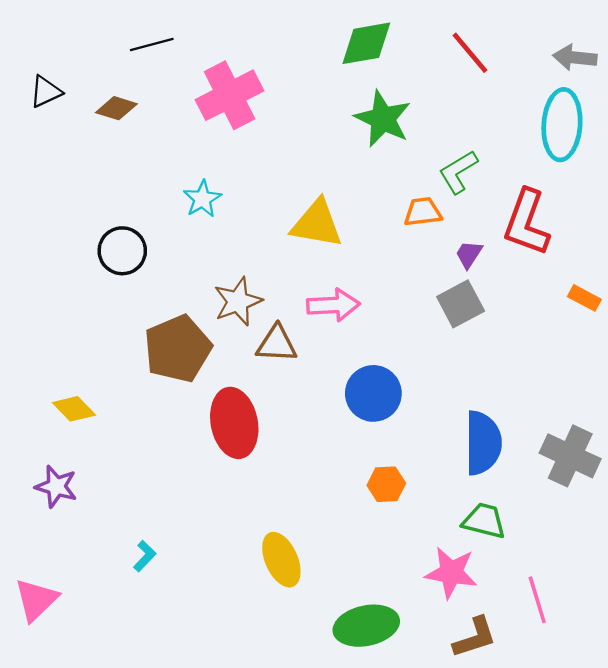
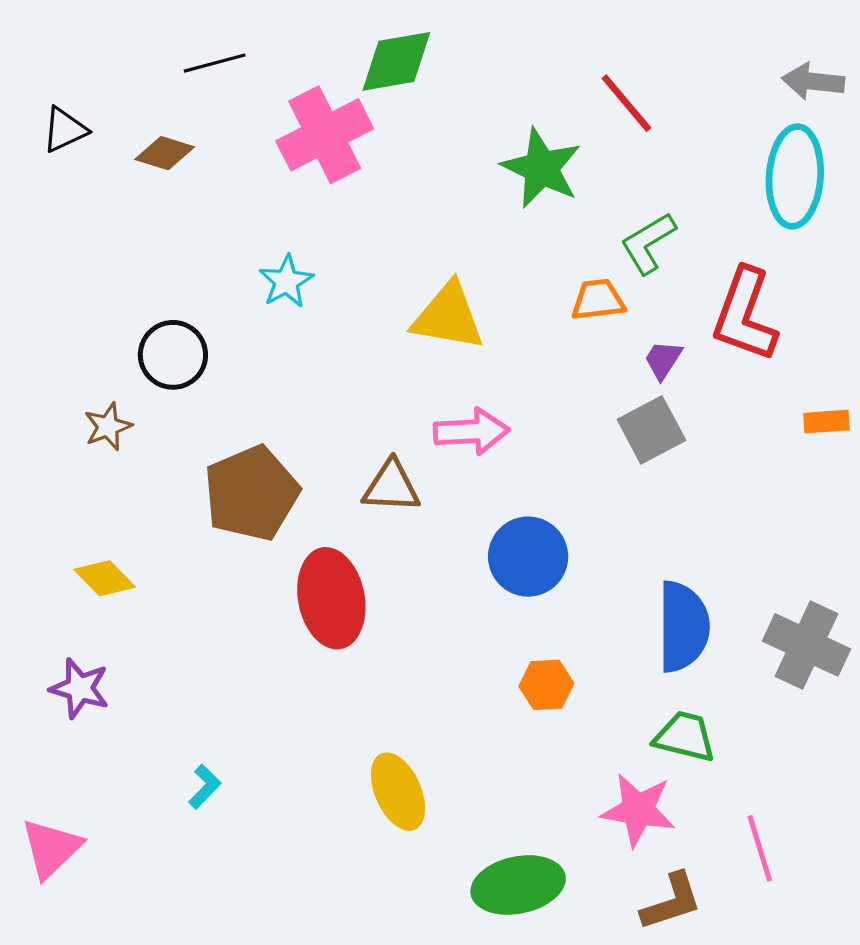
green diamond: (366, 43) -> (396, 61), moved
red line: (470, 53) -> (626, 103), moved
orange rectangle: (584, 298) -> (827, 422), turned -32
brown star: (238, 301) -> (108, 427), moved, size x0.7

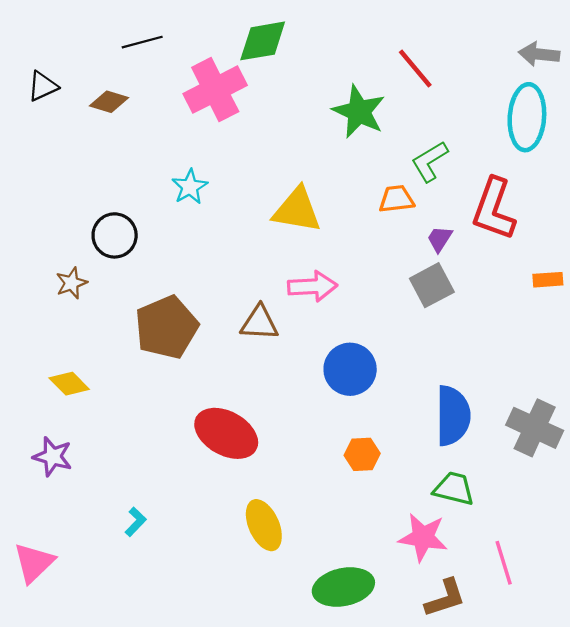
red ellipse: (331, 598) -> (226, 433), moved, turned -50

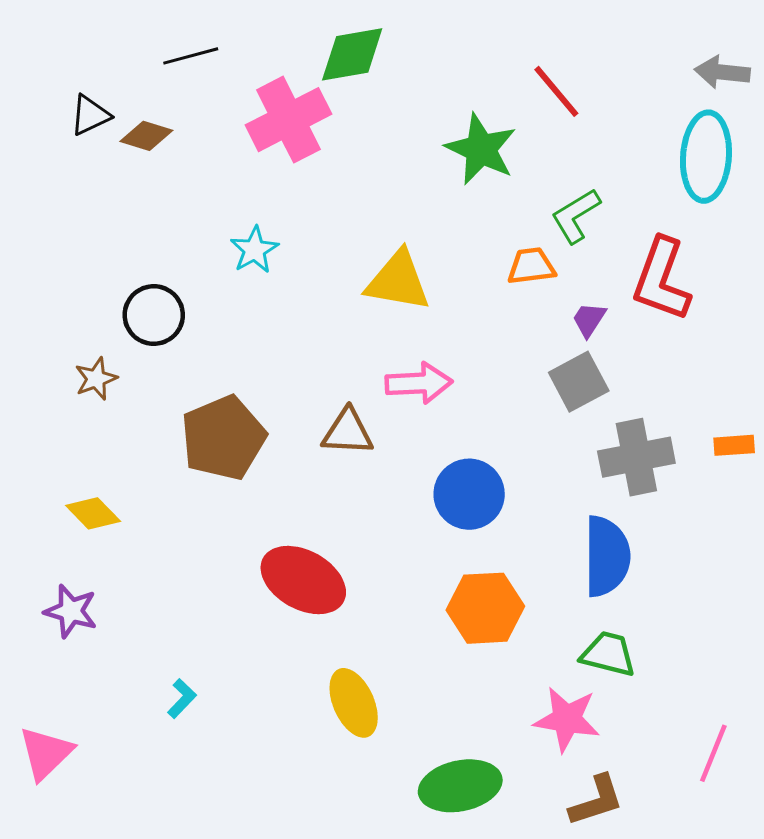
black triangle: (43, 86) -> (90, 115), moved
orange rectangle: (548, 280) -> (734, 445), moved
gray cross: (535, 428) -> (636, 457), moved, turned -36
orange hexagon: (362, 454) -> (485, 608), size x1.6
pink line: (504, 563) -> (713, 753), moved, turned 39

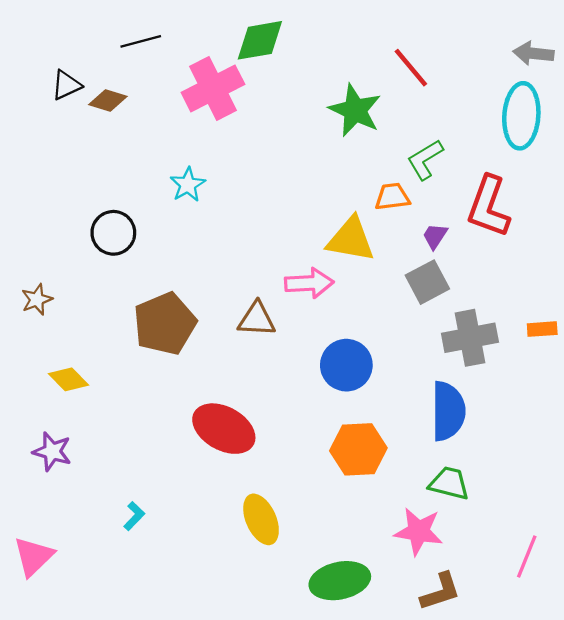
yellow triangle: (398, 281) -> (351, 239), moved
brown star: (96, 379) -> (37, 300), moved

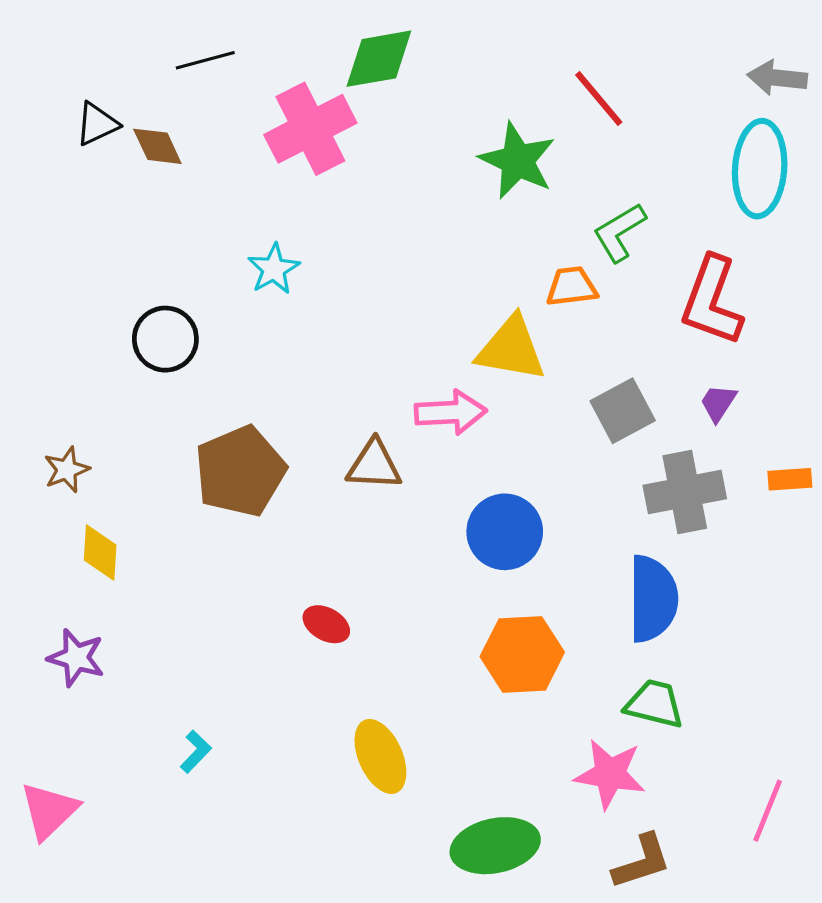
brown diamond: (108, 100) -> (157, 146), turned 48
purple trapezoid: (435, 236) -> (718, 403), moved
brown star: (37, 300) -> (67, 470), moved
yellow diamond: (69, 379) -> (100, 553), turned 48
red ellipse: (224, 429) -> (326, 624), size x0.5

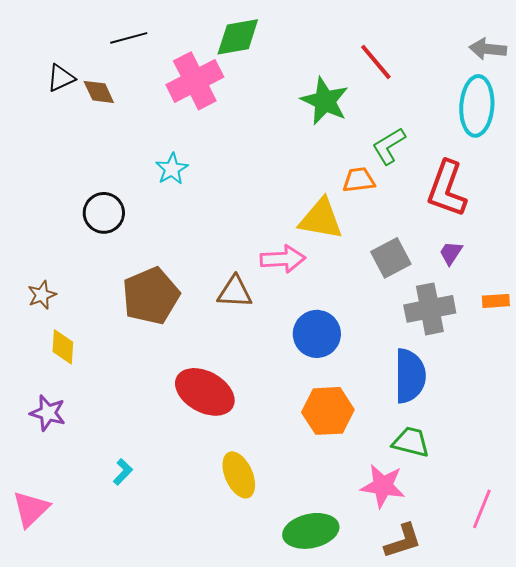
red ellipse: (326, 624) -> (205, 392), size x2.0

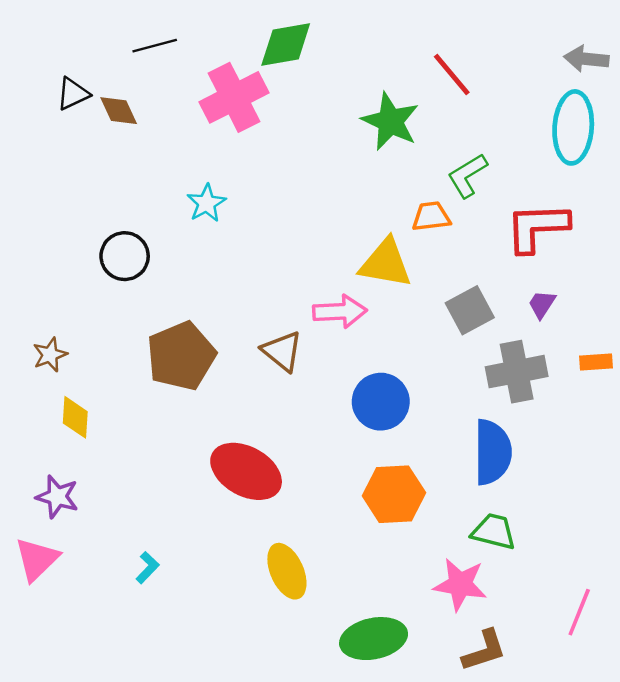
red L-shape: (447, 189) -> (537, 227), turned 68
brown triangle: (235, 292) -> (282, 351), turned 36
pink triangle: (31, 509) -> (37, 559), moved

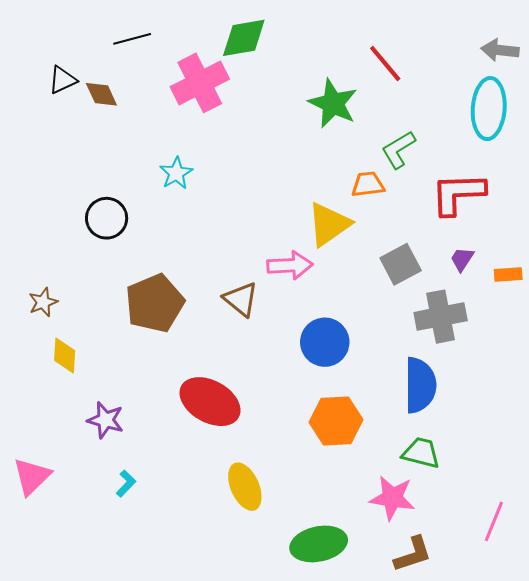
yellow triangle: (386, 263) -> (329, 224), turned -45
orange rectangle: (596, 362) -> (508, 275), moved
purple star: (57, 497) -> (106, 420), moved

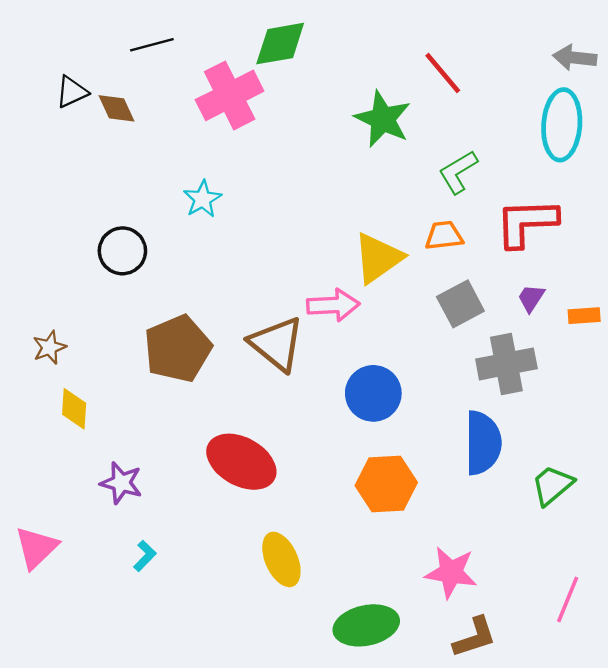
orange trapezoid: (368, 184) -> (444, 236), moved
brown triangle: (241, 299) -> (277, 344), size x1.4
green trapezoid: (421, 453) -> (552, 485), moved, turned -54

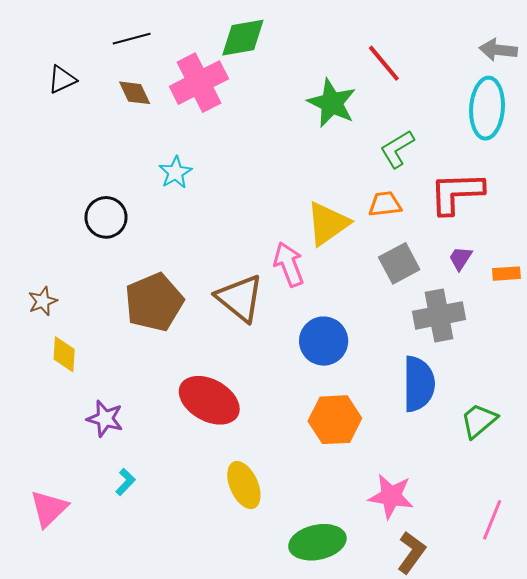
brown diamond: (117, 108) -> (135, 93), moved
pink arrow: (333, 305) -> (289, 264), turned -108
pink triangle: (36, 548) -> (49, 509), moved
brown L-shape: (475, 637) -> (411, 552), turned -36

